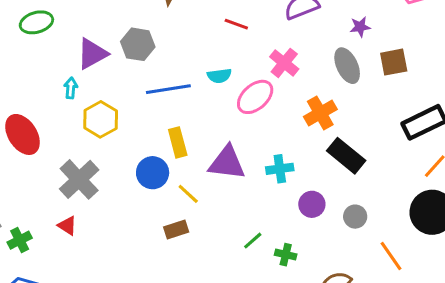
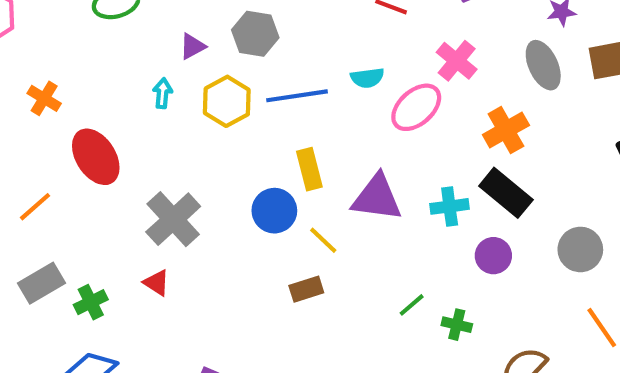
purple triangle: (92, 54) -> (192, 46), size x0.6
yellow hexagon: (101, 119) -> (227, 101), moved
black rectangle: (346, 156) -> (506, 193), moved
gray circle: (355, 217) -> (580, 249), moved, size x1.4

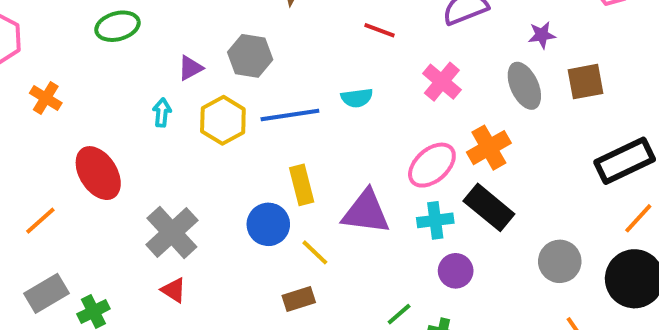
orange cross: (44, 98) -> (46, 98), moved
pink ellipse: (416, 107) -> (432, 165), moved
purple circle: (493, 256) -> (456, 271), moved
red triangle: (157, 283) -> (174, 290), moved

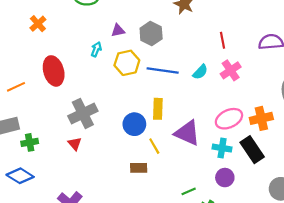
red line: (379, 30) -> (223, 40), turned 42
pink cross: (442, 82) -> (231, 70), moved
cyan semicircle: (357, 98) -> (200, 72), turned -56

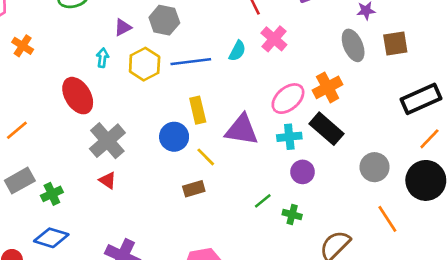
red ellipse: (54, 71) -> (78, 96), moved

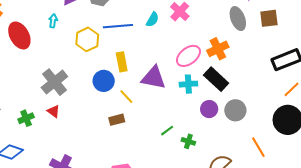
yellow hexagon: (145, 64) -> (87, 39), moved
red ellipse: (78, 96) -> (19, 35), moved
gray circle: (375, 167) -> (235, 110), moved
purple circle: (303, 172) -> (209, 109), moved
green cross: (52, 194) -> (26, 118), moved

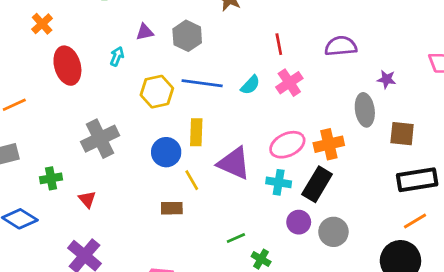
brown square: (269, 18) -> (402, 134), moved
black rectangle: (216, 79) -> (317, 184), turned 65
red triangle: (54, 111) -> (87, 199), moved

